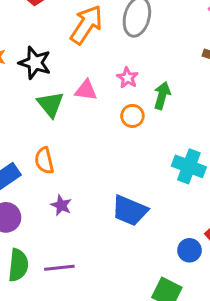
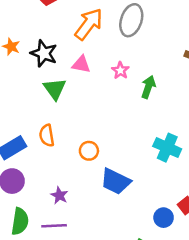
pink triangle: (86, 90) -> (81, 64), moved
orange circle: (132, 116) -> (89, 151), moved
purple star: (61, 205) -> (59, 195), moved

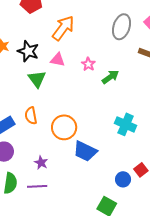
gray ellipse: (131, 20) -> (122, 27), moved
green arrow: (148, 87) -> (110, 77), turned 36
orange circle: (89, 151) -> (64, 127), size x1.6

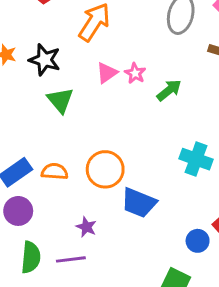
pink triangle: (58, 60) -> (107, 73), moved, turned -42
orange semicircle: (31, 116) -> (55, 171), moved, turned 108
purple star: (41, 163) -> (86, 227), moved

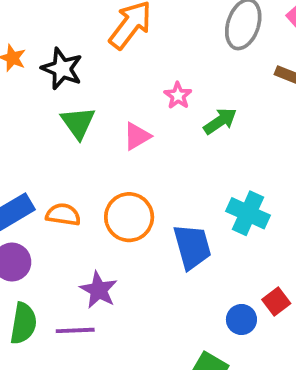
pink triangle: (107, 73) -> (137, 136), moved
blue trapezoid: (139, 203) -> (192, 247), moved, turned -132
purple star: (86, 227) -> (99, 290), size x1.4

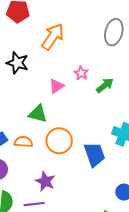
green triangle: (78, 123) -> (38, 114), moved, turned -36
pink triangle: (137, 136) -> (57, 86), moved

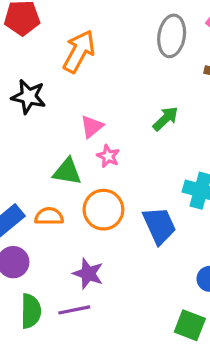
pink star: (81, 73) -> (108, 156), moved

